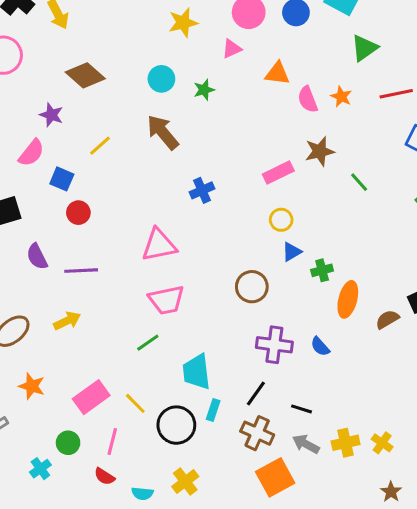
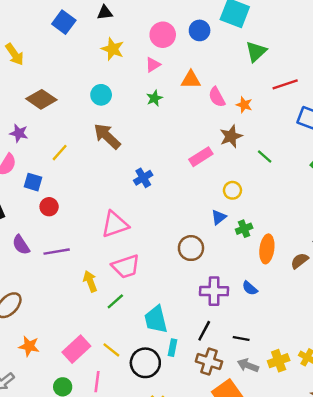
yellow star: (183, 23) -> (113, 49), turned -30
green star: (204, 90) -> (154, 98), moved
orange star: (341, 97) -> (244, 105), moved
yellow circle: (281, 220) -> (232, 190), moved
yellow arrow: (67, 321) -> (90, 281), moved, turned -78

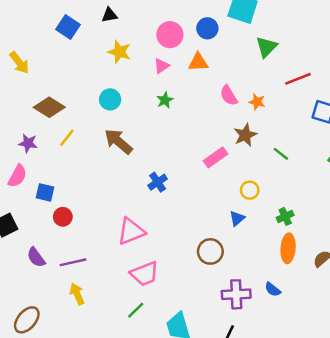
orange triangle: (191, 80) -> (198, 62), moved
yellow line: (60, 153) -> (67, 138), moved
green cross: (244, 229) -> (285, 216), moved
yellow arrow: (90, 281) -> (77, 294), moved

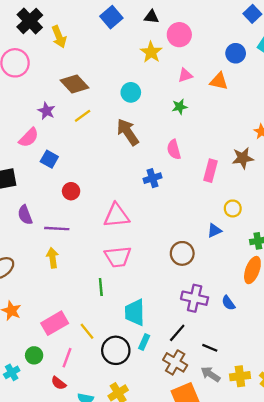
pink circle: (170, 35) -> (179, 35), moved
pink semicircle: (229, 96) -> (174, 150), moved
pink rectangle: (216, 157) -> (210, 171), turned -55
red circle: (63, 217) -> (71, 191), moved
green line: (136, 310) -> (101, 287), turned -66

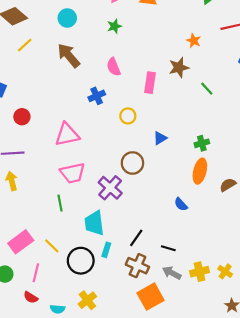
yellow circle: (233, 208) -> (128, 116), moved
purple cross: (195, 298) -> (110, 188), moved, turned 35

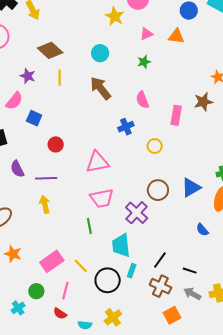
yellow line: (25, 45) -> (60, 78), turned -49
blue triangle: (160, 138) -> (191, 188), moved, size x1.5
orange square: (150, 297) -> (172, 315), size x0.7

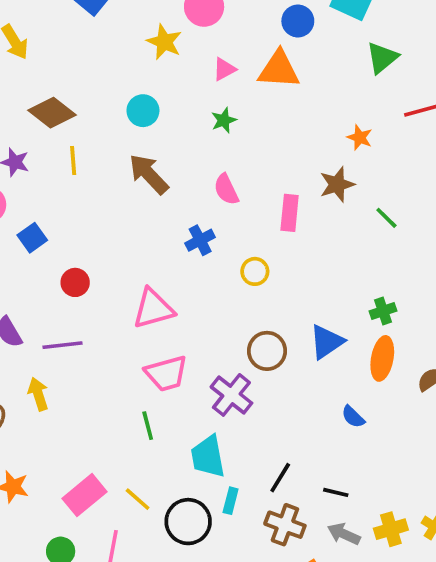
orange triangle: (176, 36) -> (279, 70), size x1.4
blue square: (34, 118) -> (32, 238), turned 35
yellow arrow: (45, 204) -> (38, 394), moved

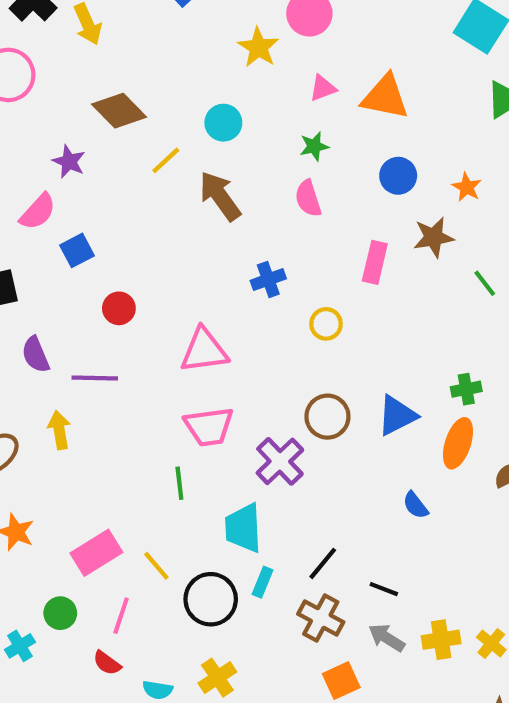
blue circle: (298, 21) -> (398, 176), moved
yellow line: (73, 160) -> (166, 160), moved, turned 44
pink semicircle: (226, 189) -> (308, 198), moved

